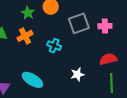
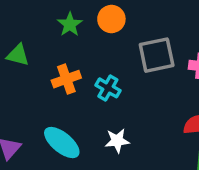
orange cross: (25, 36) -> (66, 79), moved
white star: (77, 74) -> (117, 141), moved

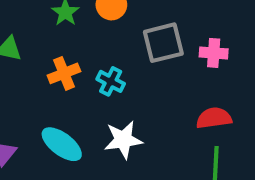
white star: (117, 141) -> (123, 140), size x1.4

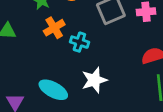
orange cross: (64, 73) -> (54, 28), moved

